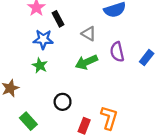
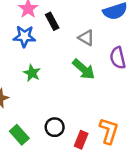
blue star: (43, 39) -> (24, 36), moved
green arrow: (86, 62) -> (84, 69), turned -115
black circle: (63, 102) -> (55, 127), moved

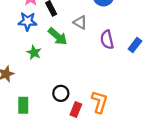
green arrow: (84, 69) -> (58, 36), moved
black circle: (55, 127) -> (61, 93), moved
green rectangle: (19, 135) -> (23, 105), turned 42

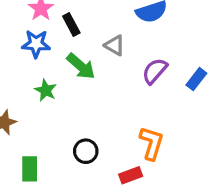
purple semicircle: (107, 40) -> (155, 71), turned 54
orange L-shape: (99, 102) -> (151, 143), moved
red rectangle: (76, 109) -> (131, 175), moved, turned 48

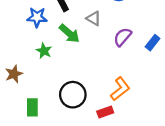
orange L-shape: (151, 143) -> (120, 89), turned 35
black circle: (86, 151) -> (73, 95), size x1.5

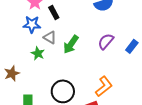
gray triangle: (94, 18) -> (50, 37), moved
green arrow: (69, 33) -> (71, 44), moved, turned 84

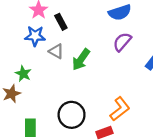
purple semicircle: (106, 41) -> (122, 42), moved
green star: (38, 53) -> (23, 74), moved

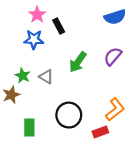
purple semicircle: (122, 42) -> (113, 56), moved
gray triangle: (56, 51) -> (46, 77), moved

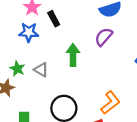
purple semicircle: (113, 56) -> (104, 37), moved
green arrow: (78, 62) -> (73, 55), turned 145

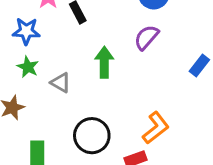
blue star: (29, 32) -> (26, 31), moved
green star: (17, 69) -> (28, 67), moved

